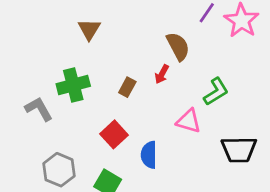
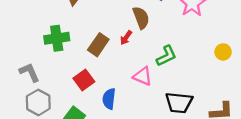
brown rectangle: (127, 87) -> (98, 45), size x1.5
gray L-shape: (39, 109) -> (29, 72), moved

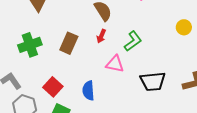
red arrow: (126, 38) -> (101, 36), moved
red square: (84, 80) -> (53, 87), moved

